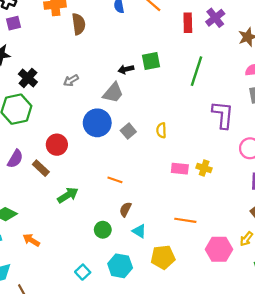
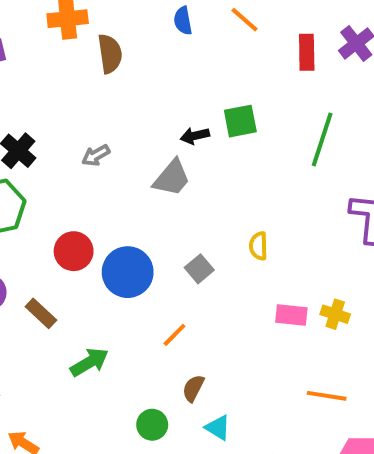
blue circle: (97, 123) -> (128, 272), moved
gray square: (128, 131) -> (199, 269), moved
red circle: (57, 145) -> (74, 251), moved
orange line: (115, 180) -> (174, 335), turned -64
orange line: (185, 220) -> (327, 396), moved

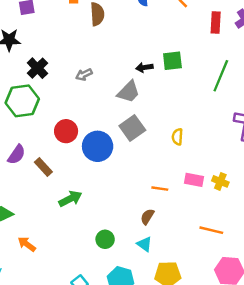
gray square: (199, 269) -> (132, 128), moved, size x1.5
orange line: (174, 335) -> (160, 189), moved, turned 49
brown semicircle: (193, 388) -> (147, 217), moved

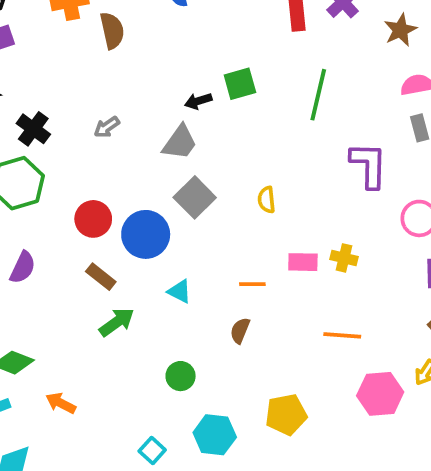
brown rectangle: (43, 167) -> (101, 277), moved
cyan triangle: (144, 244) -> (180, 291), moved

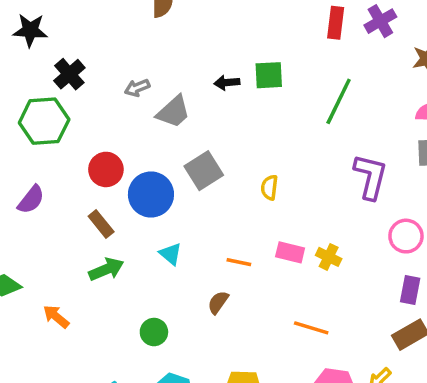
gray trapezoid: (180, 142) -> (173, 112), moved
orange arrow: (61, 403) -> (56, 317), moved

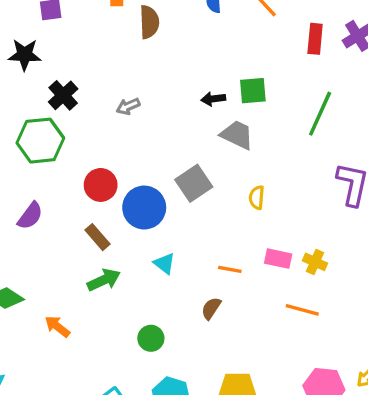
gray trapezoid: (173, 112) -> (237, 135), moved, turned -111
orange line: (311, 328) -> (302, 310), moved

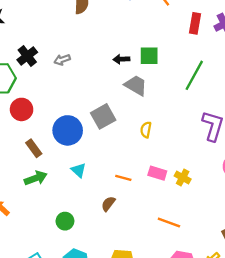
black cross: (63, 95) -> (27, 56), moved
red circle: (101, 185) -> (22, 109), moved
orange line: (302, 310) -> (169, 222), moved

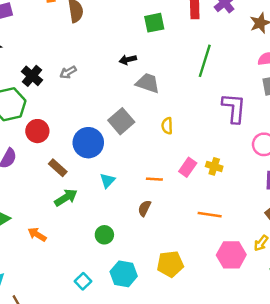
green square: (149, 56) -> (154, 23), moved
cyan triangle: (79, 170) -> (108, 181), turned 42
pink rectangle: (157, 173) -> (188, 167), turned -60

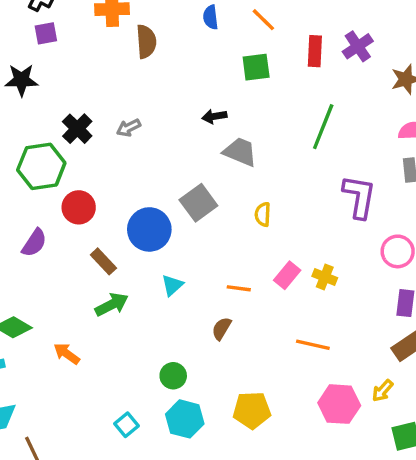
green circle: (104, 235) -> (173, 376), moved

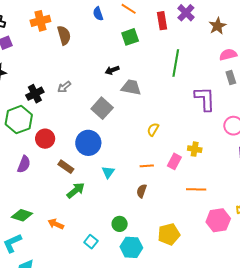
black cross: (77, 129) -> (35, 94), turned 30
gray square: (198, 203) -> (102, 108), moved
yellow semicircle: (263, 214) -> (153, 129), moved, turned 40
pink rectangle: (287, 275) -> (174, 161), moved
cyan square: (126, 425) -> (91, 242), moved

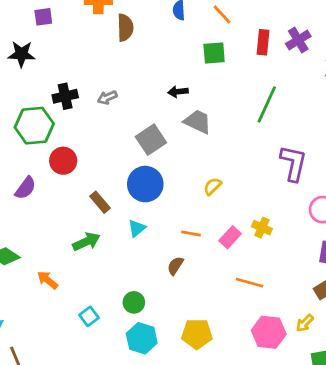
blue circle: (88, 143) -> (145, 184), moved
brown rectangle: (66, 167) -> (100, 202), moved

